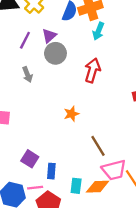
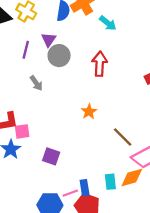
cyan arrow: (98, 31) -> (108, 23), moved, turned -60
purple square: (30, 159) -> (51, 156), moved
blue rectangle: (51, 171) -> (85, 188), moved

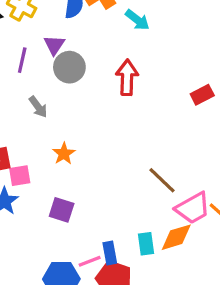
orange star: (89, 112) -> (64, 154), moved

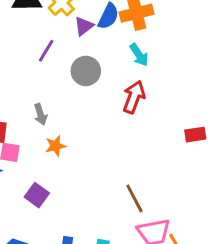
cyan arrow: (137, 20) -> (139, 55), moved
purple triangle: (54, 45) -> (84, 26), moved
gray arrow: (38, 107) -> (41, 114), moved

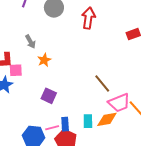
purple square: (37, 195) -> (49, 96), moved

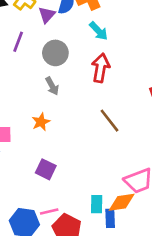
gray arrow: (30, 42) -> (52, 86), moved
brown line: (102, 84) -> (110, 121), moved
blue rectangle: (65, 124) -> (110, 218), moved

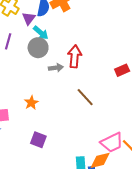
cyan arrow: (99, 31) -> (41, 33), moved
gray arrow: (52, 86) -> (56, 68), moved, turned -64

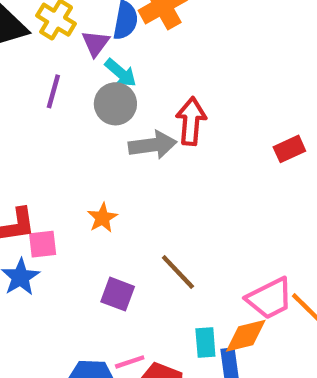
gray arrow: (56, 68) -> (153, 145), size x1.5
brown line: (85, 97) -> (178, 272), moved

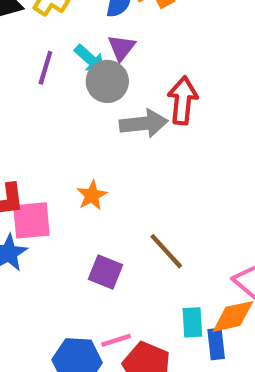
purple triangle: (96, 43) -> (121, 48), moved
cyan arrow: (121, 73) -> (90, 59), moved
pink square: (43, 244) -> (31, 220), size x1.4

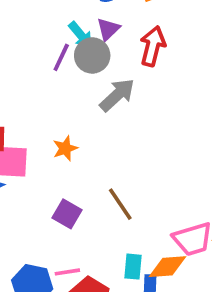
purple line: (45, 68) -> (61, 57), moved
red arrow: (183, 100) -> (153, 46), moved
gray arrow: (144, 124) -> (117, 95), turned -45

